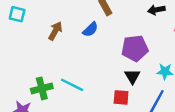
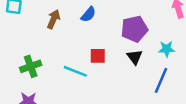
green cross: (42, 88) -> (31, 66), moved
red square: (121, 97) -> (98, 56), moved

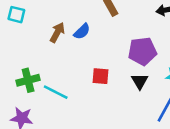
blue semicircle: (88, 14) -> (82, 31), moved
cyan line: (75, 71) -> (56, 92), moved

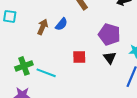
purple pentagon: (142, 51) -> (109, 34), turned 30

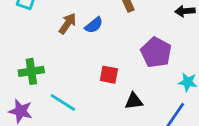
black triangle: (110, 58) -> (134, 101), moved, turned 48
cyan line: (46, 73) -> (63, 102), moved

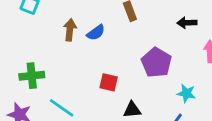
brown arrow: (68, 24) -> (70, 30), turned -30

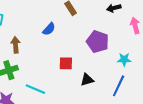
brown arrow: (70, 30) -> (16, 45), moved

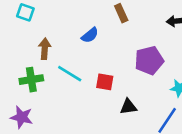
purple pentagon: (98, 42) -> (149, 60), turned 30
cyan line: (35, 89) -> (70, 74), moved

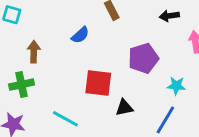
cyan line: (70, 74) -> (65, 119), moved
red square: (105, 82) -> (98, 83), size x1.5

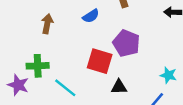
purple pentagon: (143, 58) -> (126, 43), moved, turned 30
green cross: (21, 85) -> (38, 66), moved

